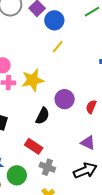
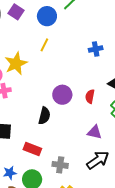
blue circle: (54, 20) -> (47, 16), moved
yellow star: (33, 80) -> (16, 64), moved
red rectangle: (34, 146) -> (32, 149), moved

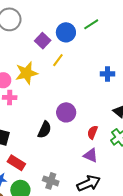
purple square: (16, 12) -> (43, 41), moved
red semicircle: (90, 96) -> (92, 132), moved
red rectangle: (32, 149) -> (16, 163), moved

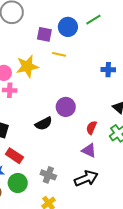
purple square: (43, 41) -> (44, 34), turned -35
yellow line: (58, 60) -> (59, 54), turned 64
black semicircle: (45, 130) -> (44, 124), turned 36

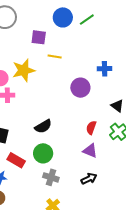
blue circle: (68, 27) -> (63, 17), moved
purple circle: (66, 107) -> (80, 88), moved
black arrow: (86, 178) -> (89, 179), size x0.7
green circle: (18, 183) -> (43, 153), moved

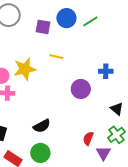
purple square: (39, 37) -> (43, 27), moved
red semicircle: (91, 128) -> (88, 138), moved
purple triangle: (90, 151) -> (103, 153), moved, turned 35

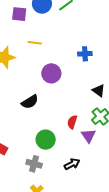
purple circle: (81, 89) -> (51, 73), moved
black semicircle: (42, 126) -> (30, 102), moved
green circle: (40, 153) -> (46, 140), moved

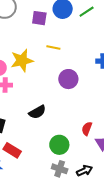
black semicircle: (30, 102) -> (37, 112), moved
gray cross: (34, 164) -> (60, 169), moved

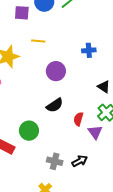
black semicircle: (37, 112) -> (55, 105), moved
green circle: (59, 145) -> (29, 131), moved

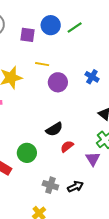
blue cross: (89, 50) -> (92, 77), turned 32
purple circle: (56, 71) -> (58, 82), moved
red semicircle: (78, 119) -> (67, 146), moved, turned 32

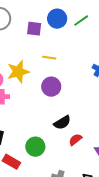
purple circle: (58, 82) -> (51, 87), moved

